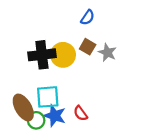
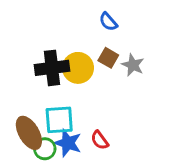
blue semicircle: (88, 17) -> (108, 22), turned 105

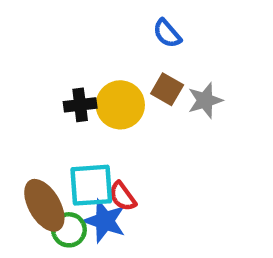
gray star: (133, 65) -> (205, 100), turned 30
black cross: (52, 68) -> (80, 105), size x0.6
red semicircle: (100, 140) -> (122, 196), moved

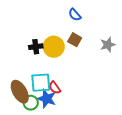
gray star: (205, 100) -> (108, 45), moved

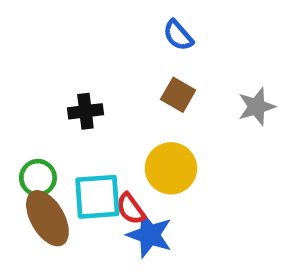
yellow circle: (54, 47) -> (171, 168), moved
blue star: (47, 99) -> (150, 235), moved
green circle: (31, 103) -> (38, 178), moved

